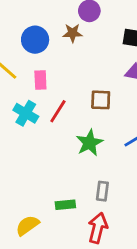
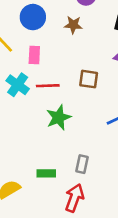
brown star: (73, 33) -> (73, 25), moved
red line: (58, 111) -> (48, 86), turned 50
green star: (89, 143) -> (59, 117), moved

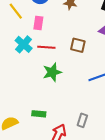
gray rectangle: (82, 164) -> (82, 120), moved

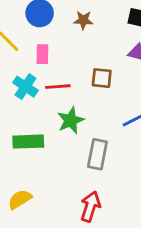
green rectangle: (39, 114) -> (28, 142), moved, size x1.5
gray rectangle: (82, 120) -> (97, 154), moved, size x1.5

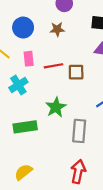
cyan cross: (25, 87) -> (18, 85), turned 30
red line: (58, 87) -> (54, 66), moved

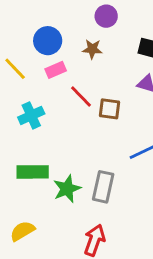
pink rectangle: (29, 59) -> (56, 70), moved, turned 64
red line: (54, 66) -> (81, 96), turned 48
green star: (56, 107) -> (67, 189), moved

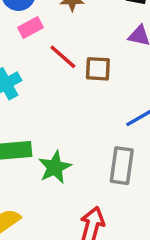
gray rectangle: (103, 187) -> (122, 166), moved

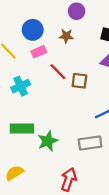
gray rectangle: (122, 166) -> (90, 143), turned 70

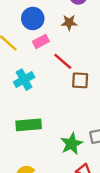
brown square: (79, 81) -> (80, 80), moved
green star: (48, 141) -> (72, 144), moved

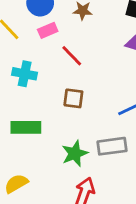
cyan cross: (24, 80) -> (25, 74), turned 36
brown square: (80, 80) -> (73, 98), moved

